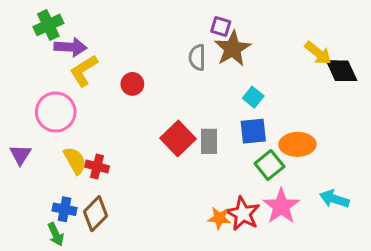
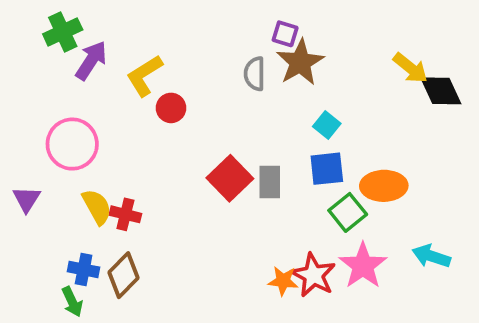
purple arrow: (70, 47) -> (91, 60), turned -60
yellow L-shape: (84, 71) -> (144, 76), moved

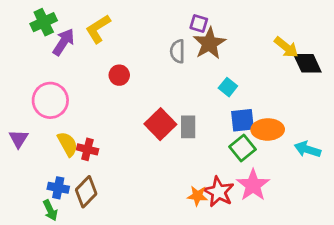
yellow L-shape: (144, 76) -> (98, 29), moved
blue square: (327, 169) -> (242, 120), moved
cyan arrow: (431, 256) -> (307, 149), moved

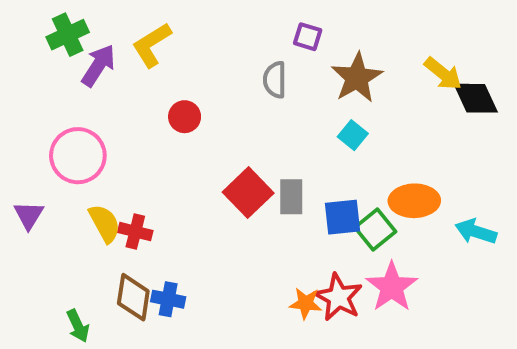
brown star: (209, 43) -> (357, 78), moved
blue square: (242, 120) -> (342, 217), moved
blue cross: (58, 188) -> (168, 299), moved
brown diamond: (86, 192) -> (133, 297), turned -36

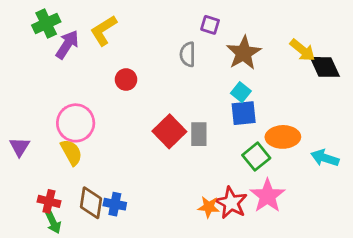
pink circle: (78, 156) -> (76, 123), moved
blue square: (342, 217) -> (244, 113), moved
red cross: (135, 232) -> (49, 201), moved

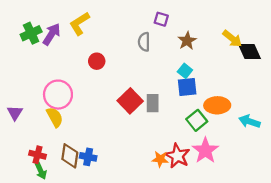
green cross: (46, 23) -> (31, 33), moved
brown star: (244, 53) -> (187, 41), size x0.7

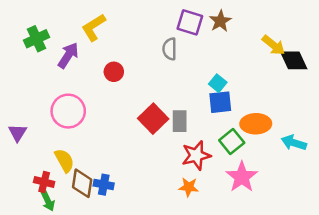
purple square: (161, 19) -> (190, 22), size x1.5
purple arrow: (52, 34) -> (68, 55), moved
brown star: (187, 41) -> (220, 21), moved
yellow semicircle: (55, 117) -> (64, 160), moved
red star: (177, 156) -> (196, 155), moved, turned 30

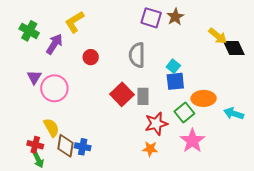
green cross: (37, 39) -> (29, 31), turned -36
gray semicircle: (170, 49) -> (137, 55), moved, size x1.4
purple triangle: (17, 133) -> (34, 77), moved

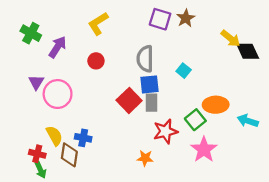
yellow L-shape: (75, 22) -> (98, 24), moved
blue square: (175, 81) -> (149, 84), moved
blue cross: (83, 147) -> (83, 138), moved
orange star: (150, 149) -> (145, 158), moved

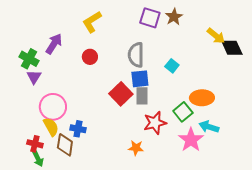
green cross: (31, 33) -> (29, 59), moved
pink circle: (58, 94) -> (53, 107), moved
cyan arrow: (248, 121) -> (209, 127), moved

